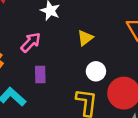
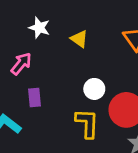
yellow triangle: (85, 38) -> (79, 39), moved, turned -42

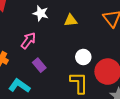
yellow triangle: (79, 39) -> (71, 20), turned -40
purple rectangle: (34, 97) -> (39, 65), turned -32

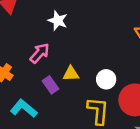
yellow triangle: (71, 20) -> (71, 74), moved

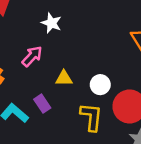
purple rectangle: (51, 85) -> (42, 104), moved

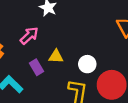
purple rectangle: (42, 104) -> (37, 67), moved

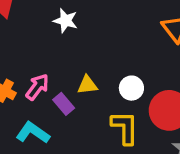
pink arrow: (29, 36) -> (37, 87), moved

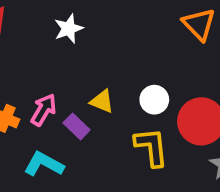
white star: (66, 21) -> (69, 29), turned -30
yellow triangle: (87, 85) -> (102, 101), turned 35

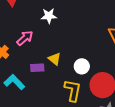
pink arrow: (44, 110) -> (25, 38), moved
purple rectangle: (77, 126) -> (37, 68), turned -64

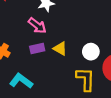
pink arrow: (25, 38) -> (37, 26), moved, turned 90
purple rectangle: (37, 68) -> (37, 49), moved

